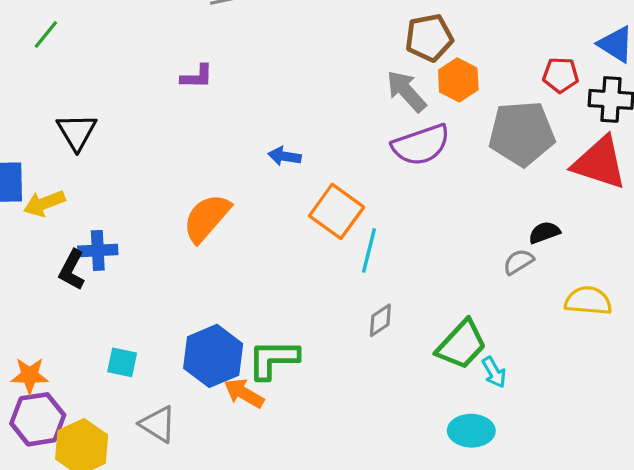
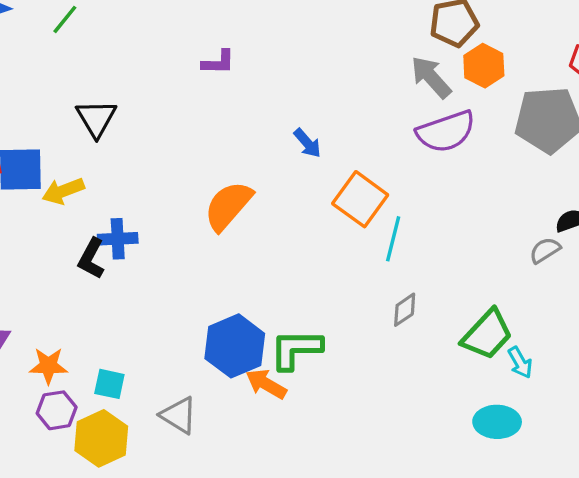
blue arrow: (285, 156) -> (307, 143), turned -140
cyan square: (122, 362) -> (109, 384), moved
purple hexagon: (38, 419) -> (57, 410), size x0.7

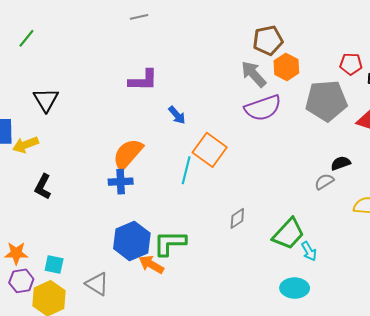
purple L-shape: (218, 62) -> (143, 80), moved, size x1.4
blue cross: (118, 239) -> (121, 182), moved
cyan line: (393, 239) -> (186, 170), moved

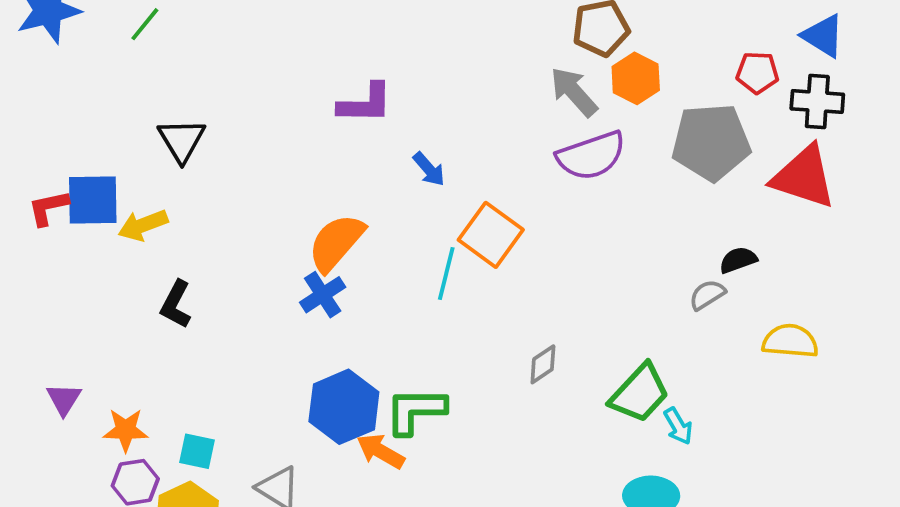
blue cross: (121, 182) -> (323, 295), turned -30

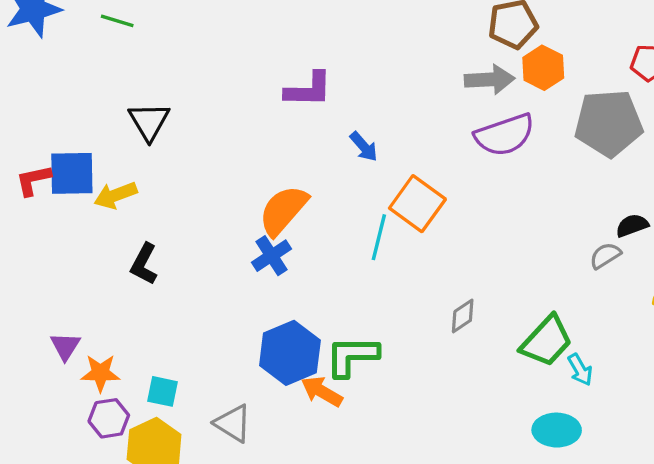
green line: (145, 24) -> (117, 21), turned 68
gray arrow: (574, 92) -> (490, 80), turned 129
purple triangle: (64, 399) -> (65, 346), moved

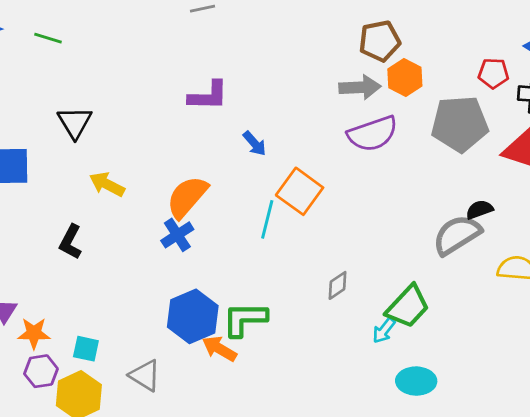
yellow arrow: (116, 195) -> (107, 184), moved, turned 48
gray semicircle: (605, 256) -> (457, 235), size x1.8
cyan arrow: (580, 370) -> (384, 330), moved, turned 68

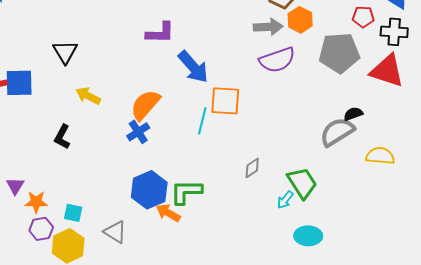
blue arrow: (255, 144) -> (193, 67), size x1.8
orange square: (300, 191) -> (225, 101), turned -32
green trapezoid: (408, 307) -> (302, 183), turned -76

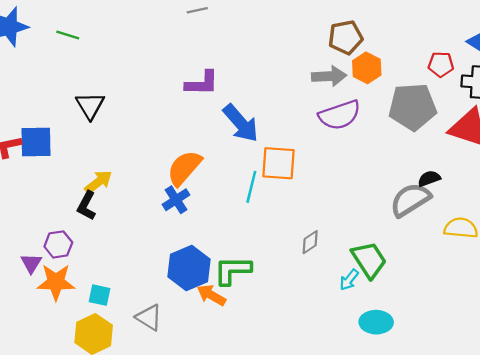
yellow arrow: (88, 96) -> (98, 182), moved, turned 115
orange star: (36, 202) -> (56, 282), size x1.4
purple hexagon: (41, 229) -> (58, 244), moved

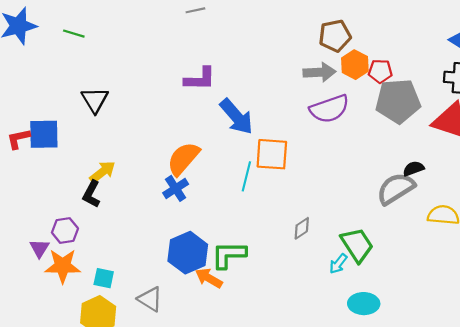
red pentagon: (441, 64) -> (380, 71), moved

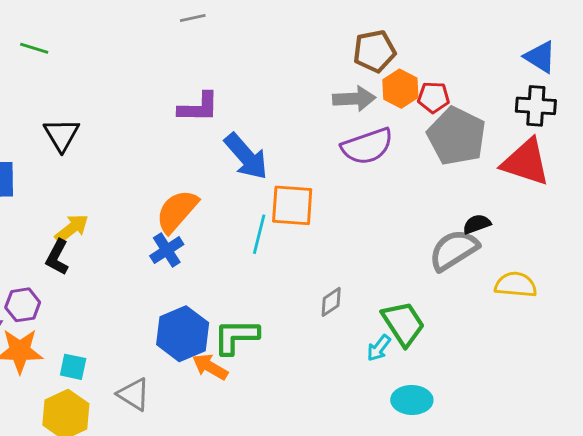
gray pentagon: (398, 101) -> (457, 136), turned 30

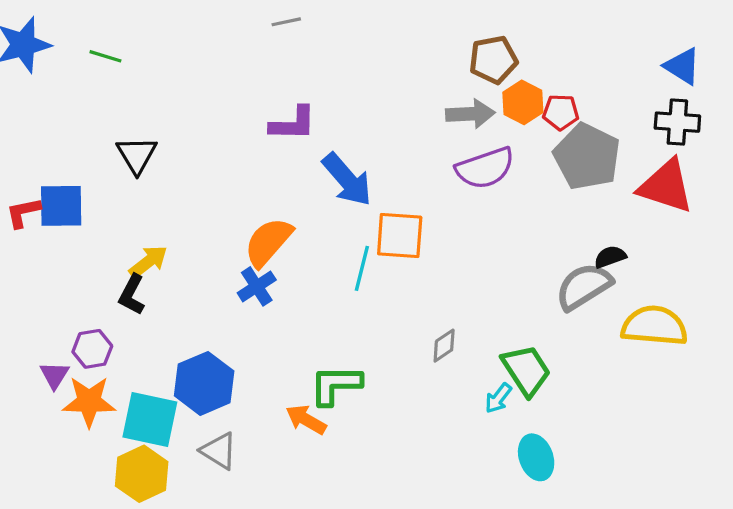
yellow semicircle: (516, 285) -> (654, 326), size x1.4
blue hexagon: (183, 334) -> (204, 383), moved
cyan square: (73, 367) -> (150, 420), size x1.8
cyan ellipse: (412, 400) -> (536, 457), turned 69

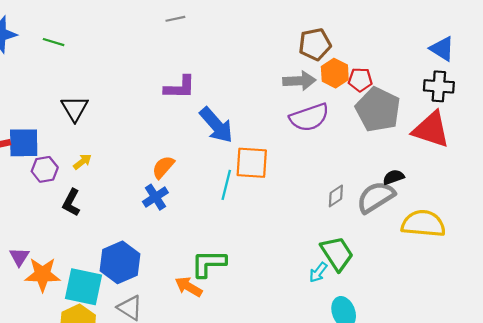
orange semicircle: (268, 242) -> (163, 167), size x0.7
yellow arrow: (148, 262) -> (82, 162), moved, size x0.7
gray diamond: (444, 346) -> (336, 196), moved
purple hexagon: (92, 349) -> (45, 169), moved

